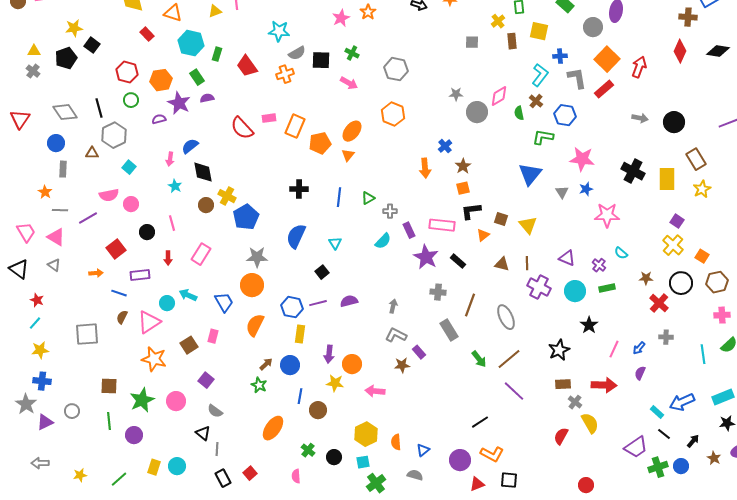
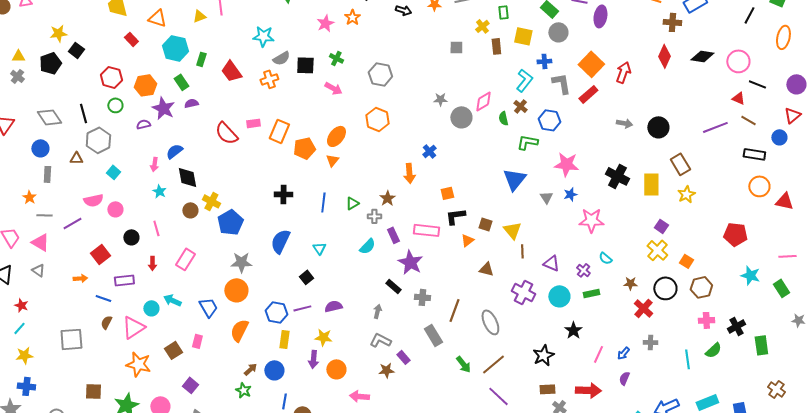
gray circle: (593, 27) -> (558, 32), moved
brown star: (463, 166) -> (387, 198), moved
black rectangle: (458, 261) -> (393, 286), moved
brown line: (527, 263) -> (522, 251), moved
yellow star: (335, 383) -> (323, 337), moved

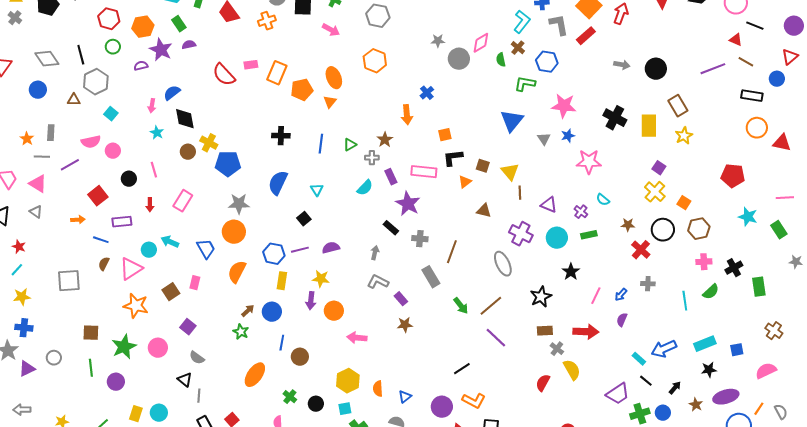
orange ellipse: (336, 136) -> (334, 78), turned -60
gray rectangle: (47, 174) -> (51, 133), moved
blue pentagon: (230, 222) -> (228, 164), turned 30
gray ellipse: (490, 322) -> (503, 264), moved
brown star: (386, 370) -> (405, 325), moved

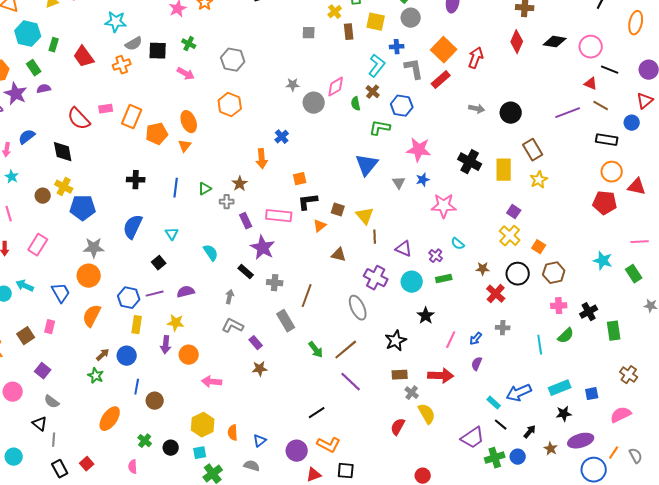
black diamond: (185, 119) -> (63, 152), moved
red pentagon: (733, 176) -> (605, 203), moved
cyan semicircle: (365, 188) -> (211, 253), moved, turned -78

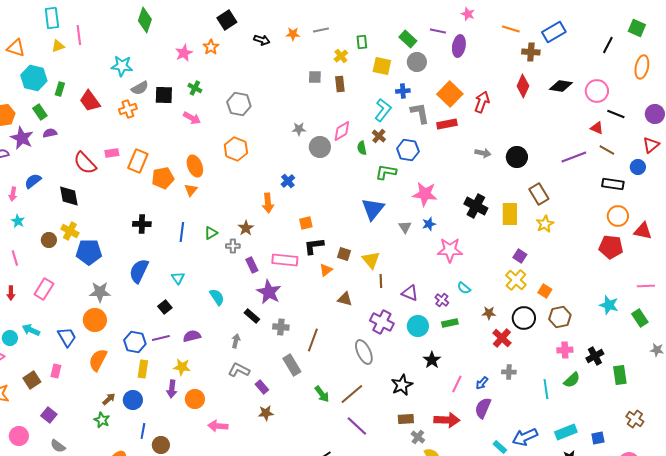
brown rectangle: (349, 32) -> (340, 84), moved
red rectangle: (441, 80) -> (447, 124), turned 30
purple semicircle: (477, 364) -> (483, 408), size x1.5

